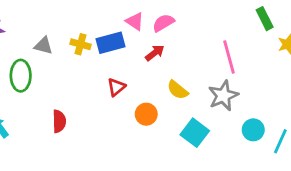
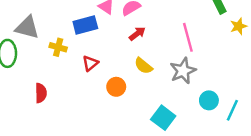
yellow cross: (81, 44) -> (58, 47), moved
gray triangle: (43, 46) -> (27, 27), size x1.5
red arrow: (155, 53) -> (137, 34), moved
cyan square: (195, 133) -> (163, 118), moved

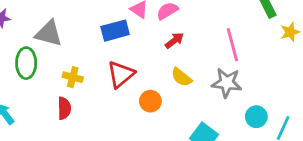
yellow cross: (58, 47) -> (73, 77), moved
red triangle: (90, 63) -> (121, 74), size x1.5
gray star: (183, 71) -> (227, 83), turned 30

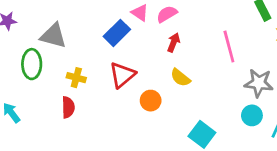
blue rectangle: (115, 31) -> (117, 33), turned -30
red arrow: (174, 40) -> (174, 42), turned -30
gray star: (227, 83) -> (259, 83), moved

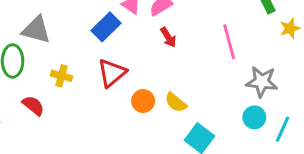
red arrow: (174, 42) -> (168, 37), turned 126
yellow semicircle: (180, 78) -> (176, 103), moved
red semicircle: (68, 107) -> (33, 105), moved, turned -50

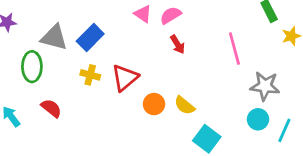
blue rectangle: (106, 27) -> (90, 37), moved
yellow cross: (61, 76) -> (90, 75), moved

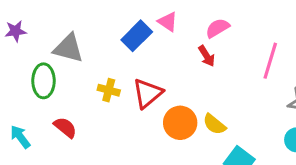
pink semicircle: (171, 15) -> (217, 28), moved
blue rectangle: (90, 37) -> (137, 36), moved
pink line: (234, 49) -> (270, 61), turned 32
orange circle: (154, 104) -> (180, 123), size x1.4

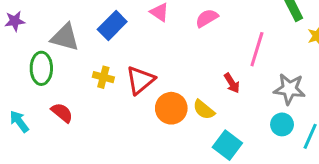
blue rectangle: (137, 36) -> (112, 26), moved
red arrow: (207, 56) -> (232, 83), moved

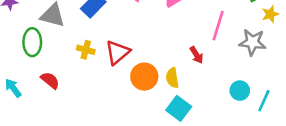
gray star: (289, 89) -> (252, 42), moved
yellow semicircle: (204, 110) -> (172, 78), turned 42
cyan square: (227, 145) -> (179, 108), moved

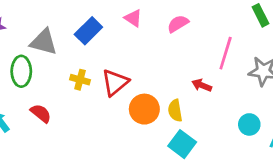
red arrow: (196, 55) -> (202, 85), turned 144

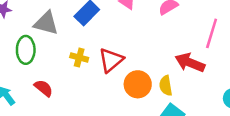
red arrow: (202, 85) -> (190, 63), size x1.6

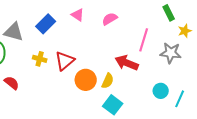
yellow semicircle: (166, 86) -> (108, 81), turned -147

